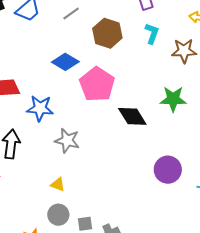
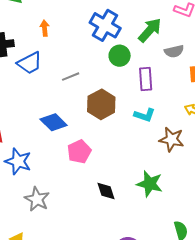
cyan L-shape: (152, 33) -> (145, 115), turned 75
pink pentagon: (97, 84) -> (79, 152), size x0.7
black diamond: (132, 116) -> (106, 191), size x0.7

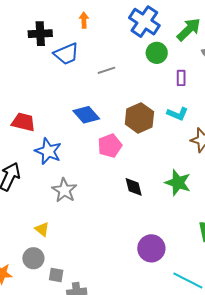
purple rectangle: (146, 79) -> (181, 78), size x0.7
brown hexagon: (101, 104) -> (139, 118), moved

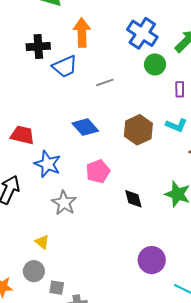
orange arrow: (84, 20) -> (82, 33), size x1.8
pink pentagon: (110, 146) -> (98, 171), moved

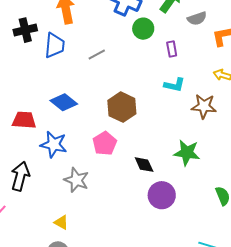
blue trapezoid: (65, 66) -> (55, 45), turned -52
blue diamond: (85, 127) -> (64, 102), moved
brown hexagon: (138, 130) -> (122, 107), moved
purple circle: (152, 260) -> (162, 195), moved

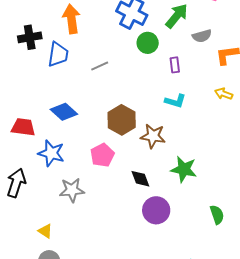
brown star: (204, 106) -> (153, 136), moved
gray star: (76, 180) -> (72, 190), turned -30
yellow triangle: (61, 222) -> (45, 231), moved

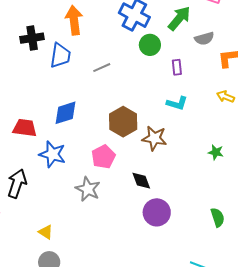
blue diamond: (64, 112) -> (65, 113), turned -60
green star: (184, 169) -> (216, 152), moved, size x0.6
gray star: (72, 190) -> (88, 189), moved, turned 30

